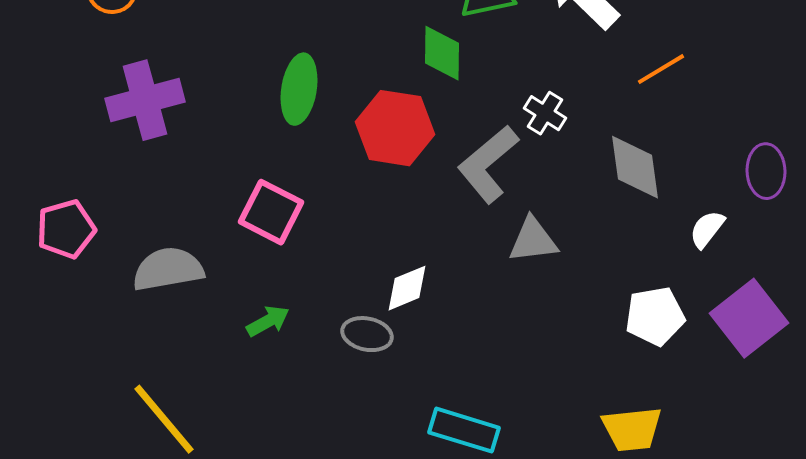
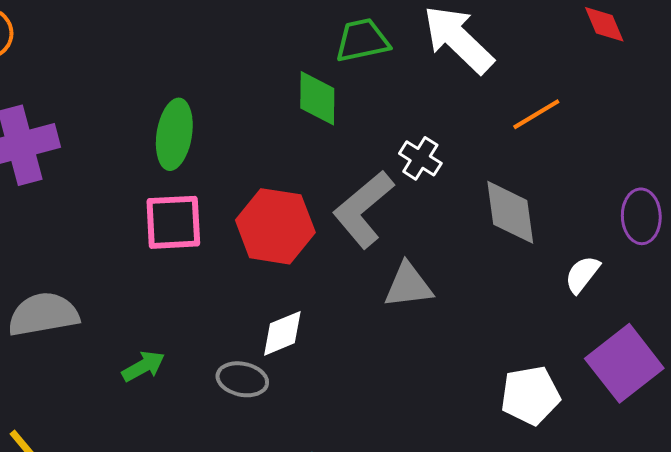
red hexagon: (395, 128) -> (275, 226), moved
pink square: (271, 212) -> (173, 222), moved, turned -30
white pentagon: (655, 316) -> (530, 395), moved

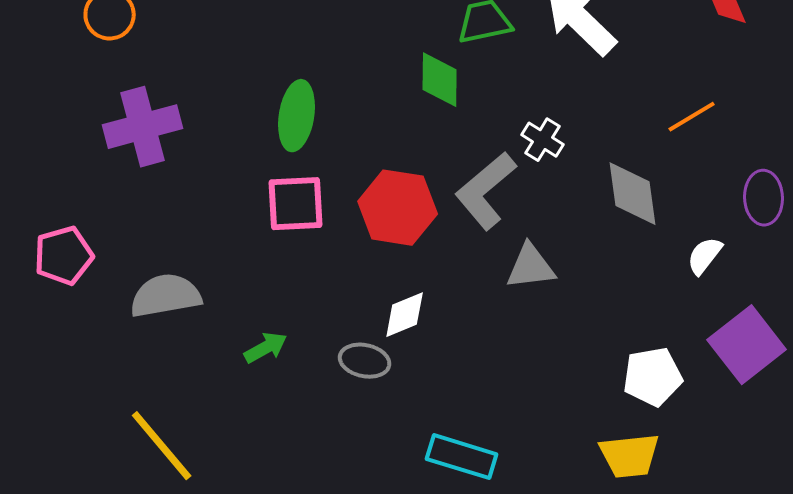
orange line: (536, 114) -> (692, 117), moved

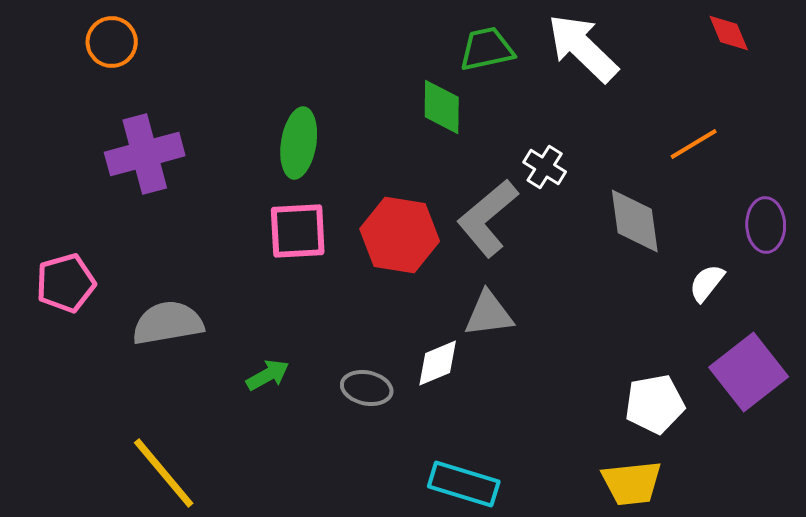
gray triangle: (531, 267) -> (489, 314), moved
white diamond: (405, 315) -> (438, 363), moved

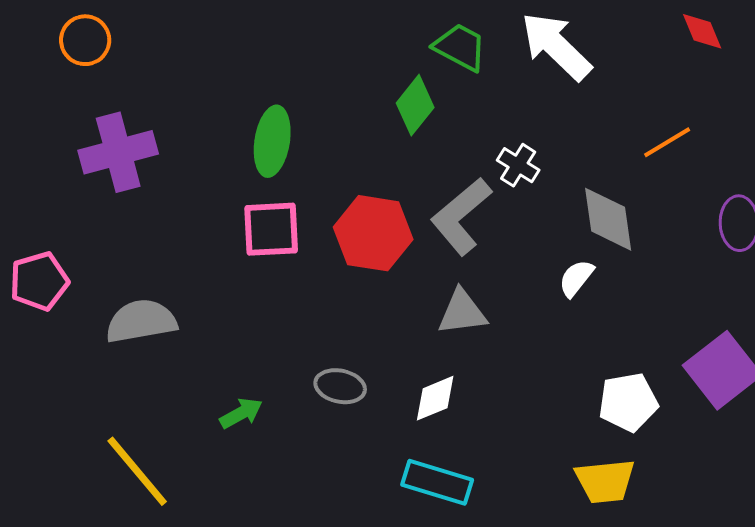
green trapezoid: (487, 49) -> (460, 47), turned 40
green diamond: (442, 107) -> (415, 105), turned 38
white semicircle: (707, 283) -> (576, 278), moved
white diamond: (438, 363) -> (435, 398), moved
green arrow: (268, 375) -> (241, 413), moved

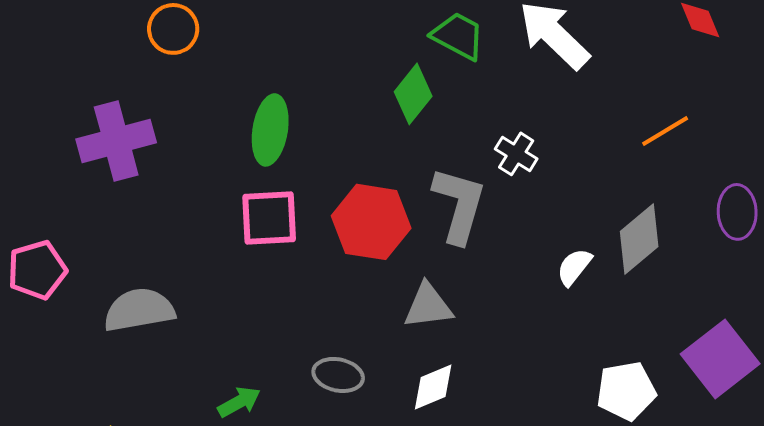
orange circle: (85, 40) -> (173, 29), moved
gray L-shape: (461, 216) -> (459, 205), turned 146
gray diamond: (608, 219) -> (639, 239), moved, turned 58
gray triangle: (462, 312) -> (428, 306), moved

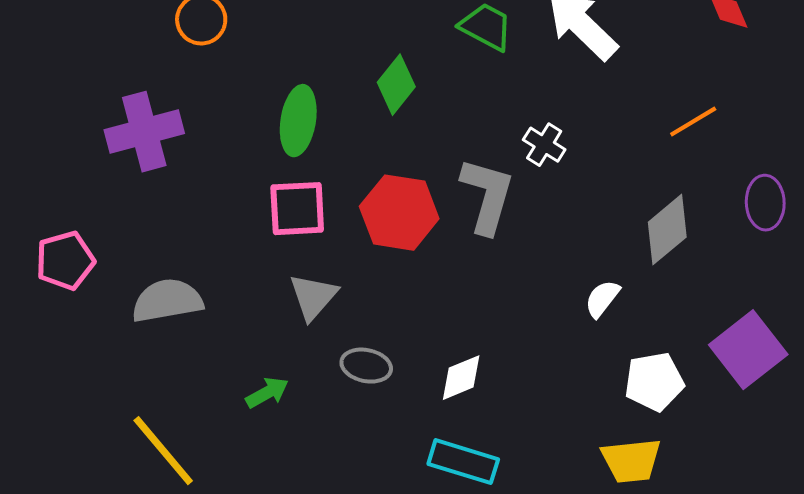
green diamond: (413, 94) -> (396, 85), moved
white semicircle: (574, 267) -> (602, 299), moved
gray triangle: (428, 306) -> (313, 297), moved, turned -42

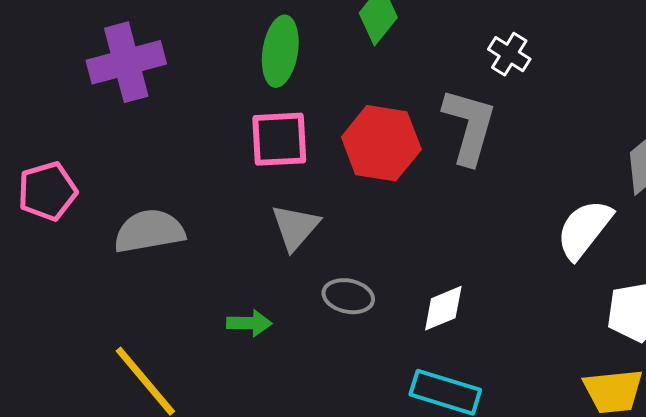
white cross: (544, 145) -> (509, 54), moved
white semicircle: (602, 299) -> (584, 229), size x1.6
green arrow: (267, 393) -> (249, 323), turned 30

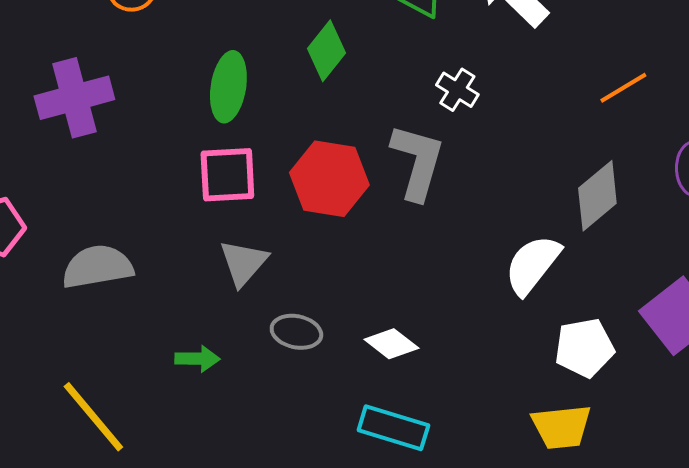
white diamond: (443, 308) -> (391, 344), turned 60

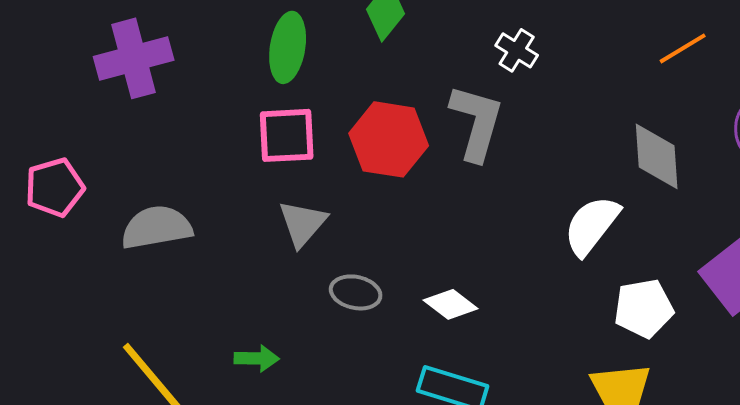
gray diamond: (597, 196) -> (657, 156), turned -54
green arrow: (197, 359) -> (257, 358), moved

